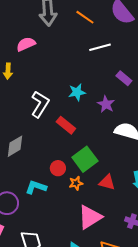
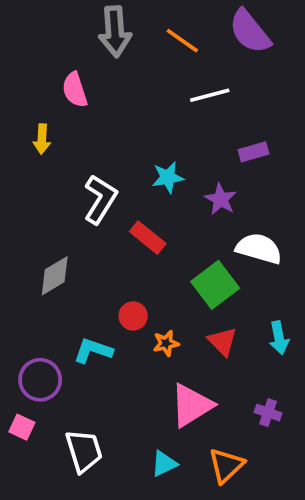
pink semicircle: (26, 44) -> (75, 90), turned -84
purple rectangle: (124, 78) -> (253, 152), turned -56
green square: (85, 159) -> (215, 285), moved
red triangle: (107, 182) -> (222, 341), turned 30

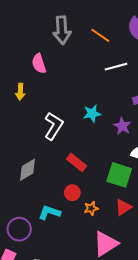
red rectangle: (148, 238) -> (76, 162), moved
green square: (215, 285) -> (119, 175), turned -35
red triangle: (222, 341) -> (123, 207), turned 42

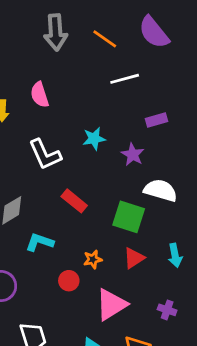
pink semicircle: (39, 64) -> (40, 95), moved
white L-shape: (54, 126) -> (45, 154), turned 124
red circle: (72, 193) -> (69, 281), moved
cyan L-shape: (49, 212) -> (40, 242), moved

